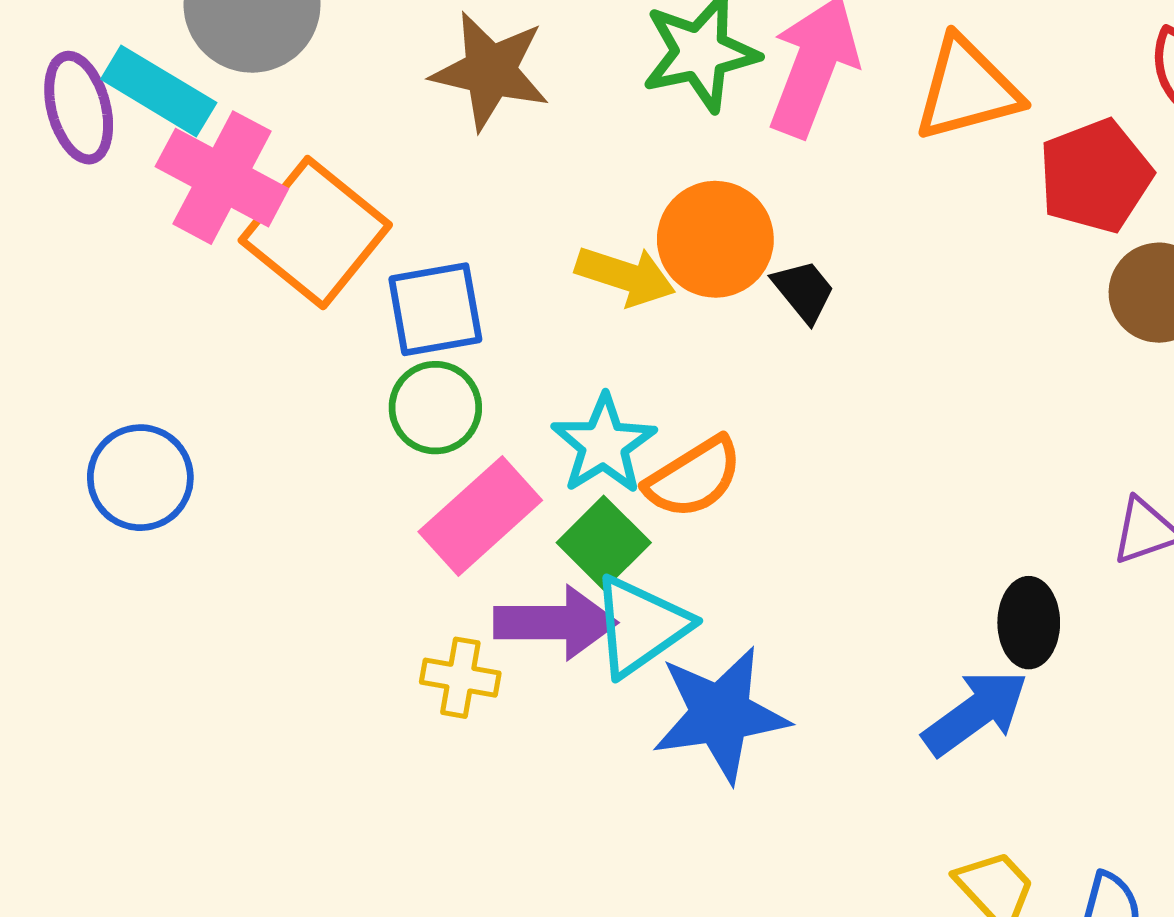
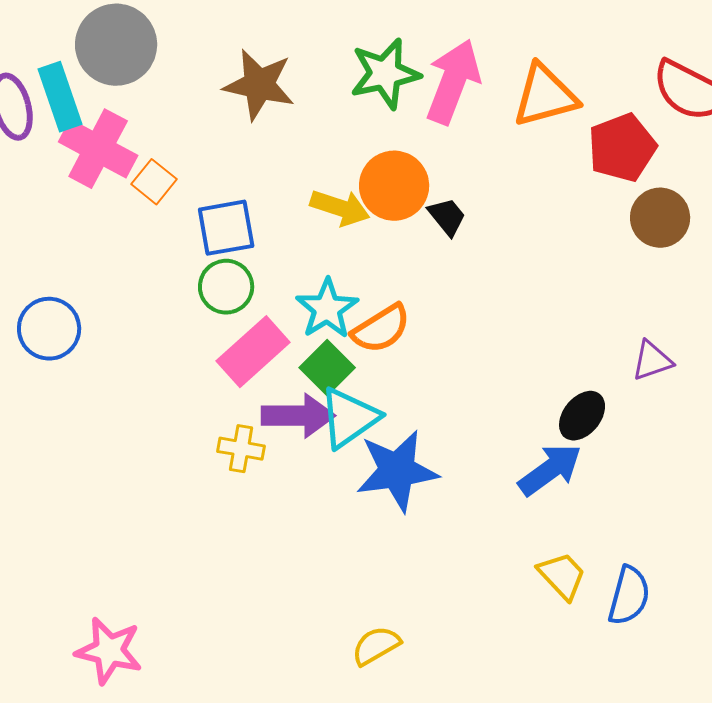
cyan rectangle: (159, 91) -> (60, 97), turned 40
orange square: (315, 233) -> (154, 182), size x0.5
black ellipse: (1029, 623) -> (582, 416), turned 39

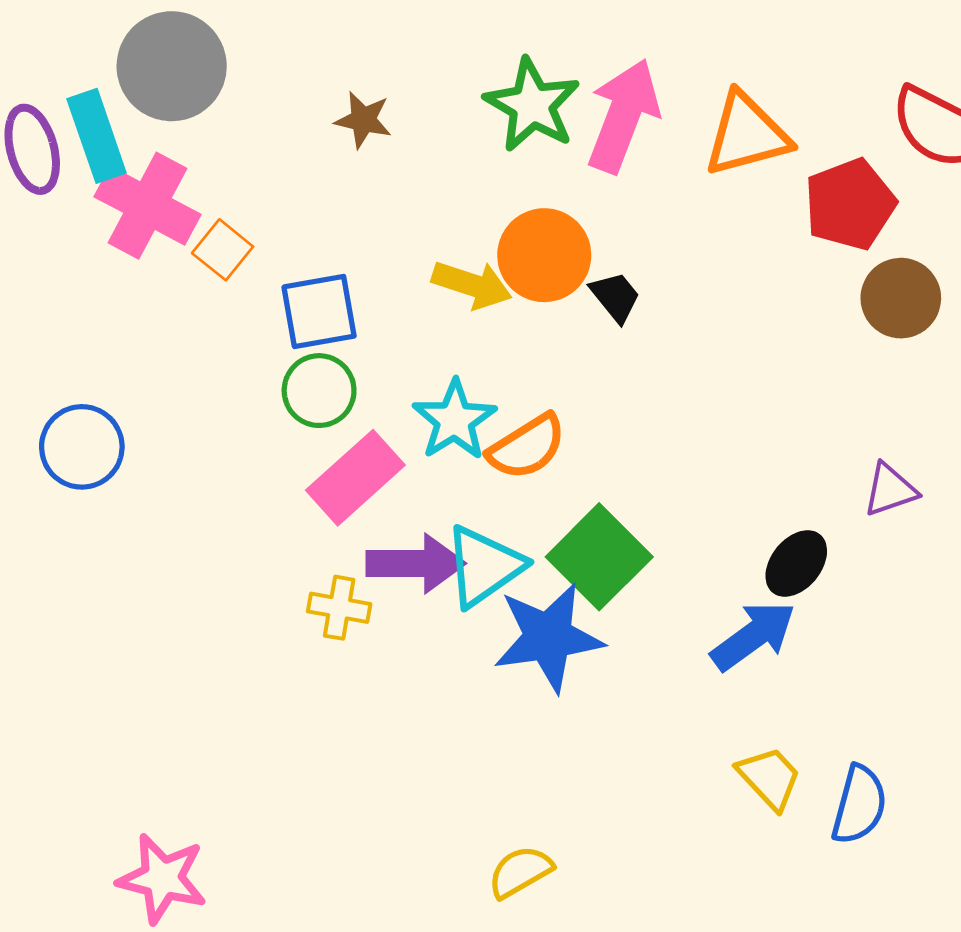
green star: (385, 74) -> (532, 105), turned -30
brown star: (259, 85) -> (363, 120), size x0.6
green square: (327, 368) -> (599, 557), moved, size x1.4

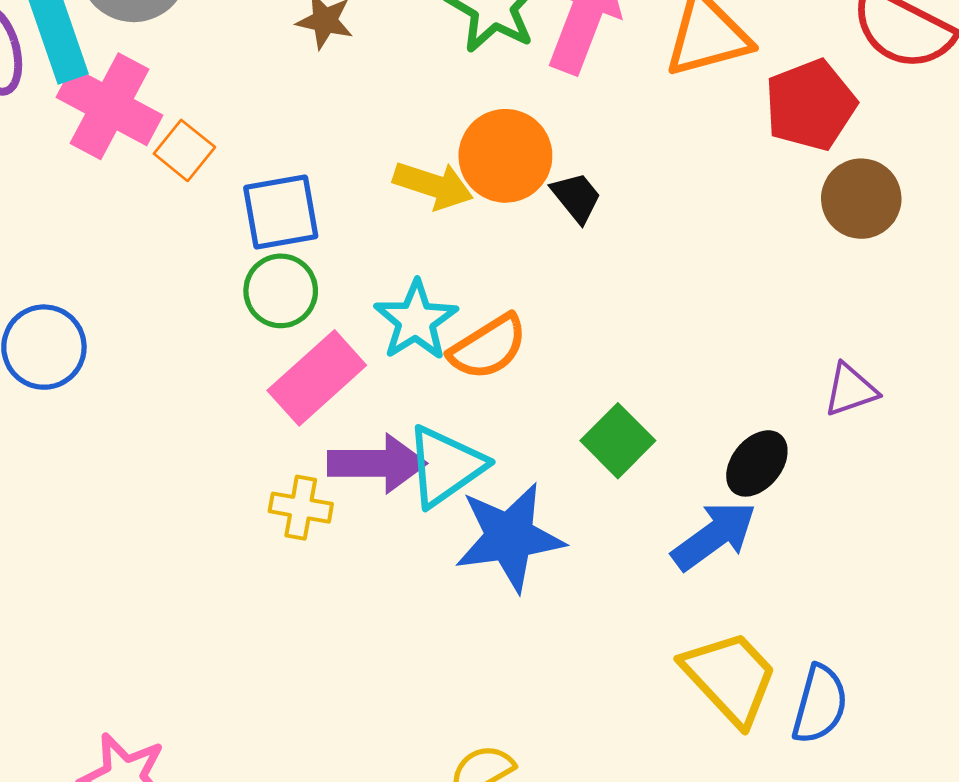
green square: (599, 557) -> (618, 441), moved, size x0.7
yellow trapezoid: (769, 778) -> (730, 677), size x1.5

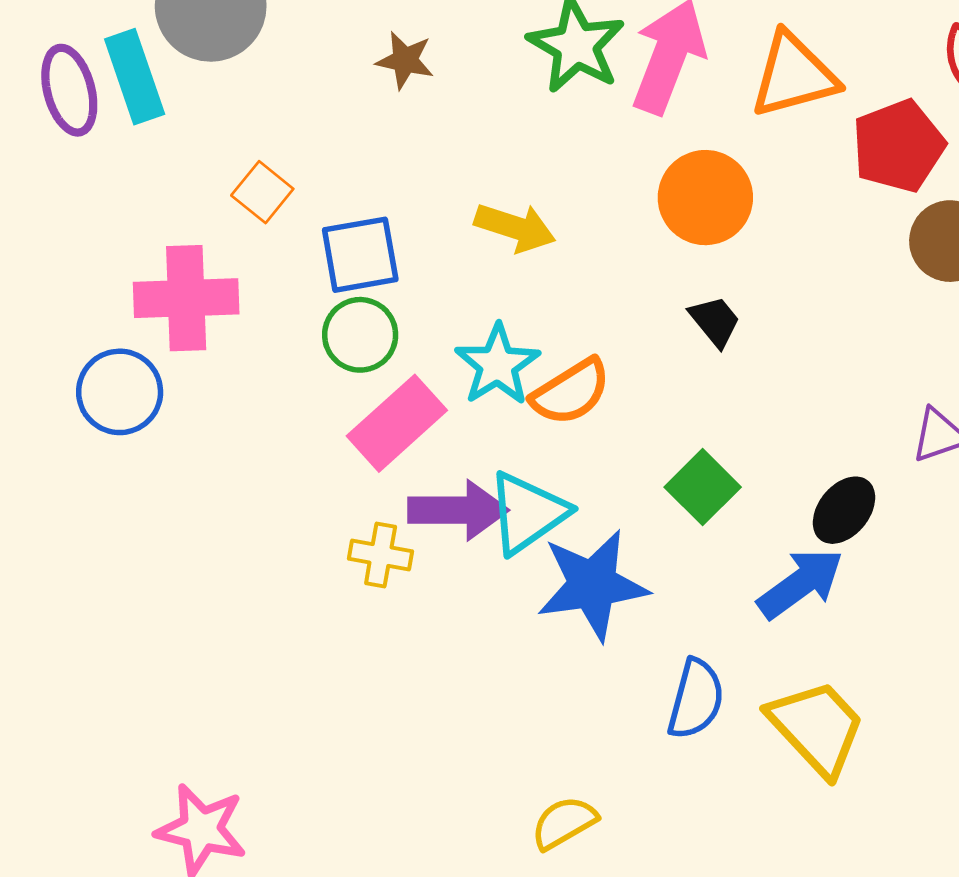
pink cross: (110, 106) -> (186, 298), moved, turned -30
orange circle: (505, 156) -> (705, 198), moved
black trapezoid: (576, 197) -> (715, 321), moved
blue semicircle: (820, 704) -> (696, 699), moved

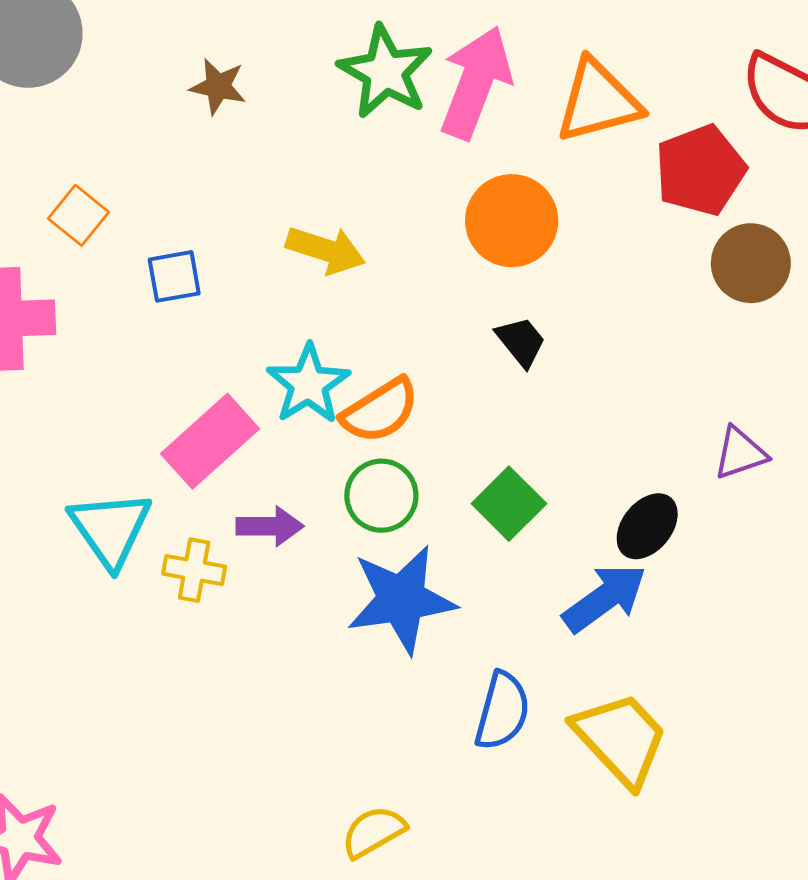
blue square: (360, 255) -> (174, 276), size x0.7
green circle: (360, 335) -> (381, 496), moved
purple arrow: (458, 510) -> (270, 526), size x0.7
cyan triangle: (527, 513) -> (110, 529), moved, turned -30

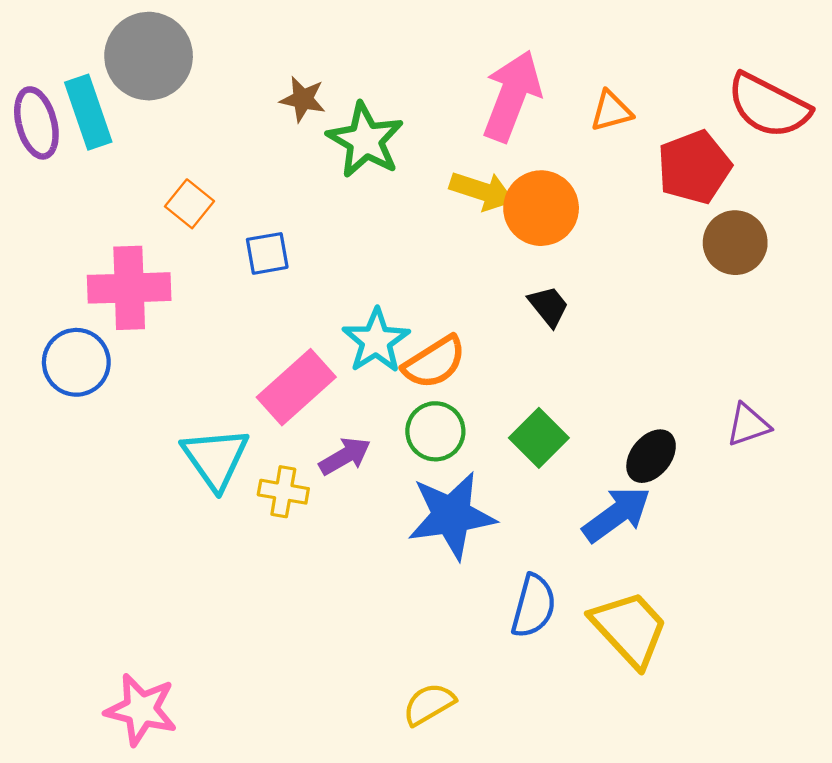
green star: (385, 72) -> (365, 140), moved
orange triangle: (598, 101) -> (611, 111), size x0.6
yellow arrow: (326, 250) -> (482, 191), moved
purple triangle: (740, 453) -> (748, 425), moved
purple arrow: (270, 526) -> (345, 456), turned -30

